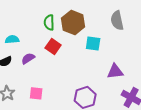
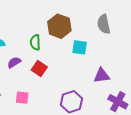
green semicircle: (49, 22) -> (35, 42), moved
red square: (53, 46) -> (39, 68), moved

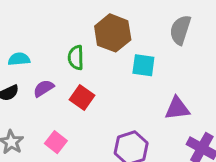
gray semicircle: (104, 24) -> (180, 30), turned 30
pink square: (22, 98) -> (56, 142), turned 32

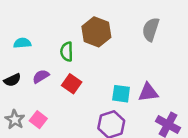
cyan semicircle: (19, 59) -> (22, 43), moved
cyan square: (143, 65) -> (121, 94), moved
pink square: (56, 142) -> (38, 120), moved

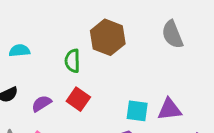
gray semicircle: (151, 29) -> (172, 34), turned -40
purple semicircle: (41, 76) -> (42, 104), moved

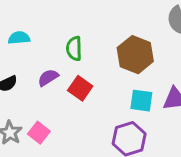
brown hexagon: (108, 37) -> (135, 55), moved
purple semicircle: (42, 104) -> (48, 78), moved

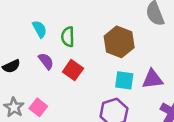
cyan semicircle: (19, 38) -> (40, 29), moved, turned 66
purple semicircle: (48, 78) -> (46, 61), turned 84

